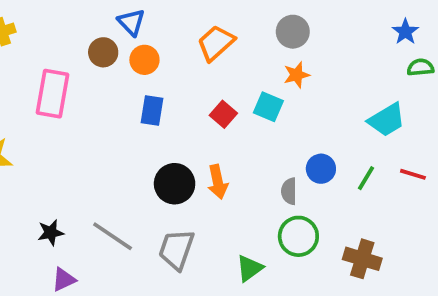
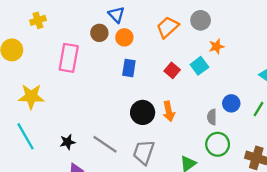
gray circle: (293, 32) -> (201, 20), moved
cyan square: (268, 107) -> (199, 66), turned 30

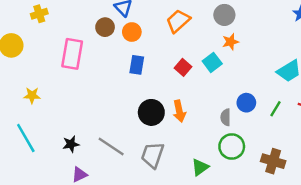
gray circle: (201, 20) -> (224, 15), moved
yellow star: (31, 97) -> (32, 95), size x0.6

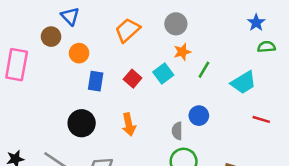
orange circle: (132, 32) -> (79, 53), moved
blue rectangle: (137, 65) -> (96, 81), moved
green line: (276, 109) -> (204, 70), moved
black circle: (151, 112) -> (82, 123), moved

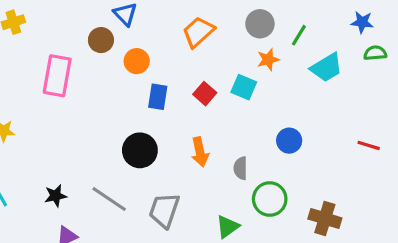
blue star: (256, 23) -> (362, 22), turned -30
green line: (204, 70) -> (299, 35), moved
cyan square: (163, 74) -> (244, 87), turned -30
cyan trapezoid: (243, 82) -> (326, 68), moved
gray semicircle: (177, 131) -> (240, 168), moved

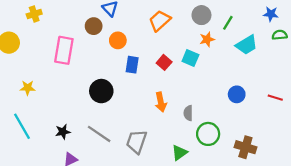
blue circle: (289, 141) -> (237, 94), moved
black circle: (140, 150) -> (101, 91), moved

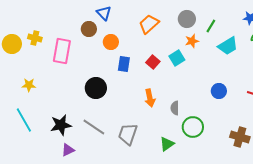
yellow cross: (34, 14) -> (35, 38), moved, turned 32
cyan square: (190, 58) -> (177, 58), turned 35
black star: (63, 132) -> (61, 125), size x1.5
brown cross: (245, 147) -> (240, 137), moved

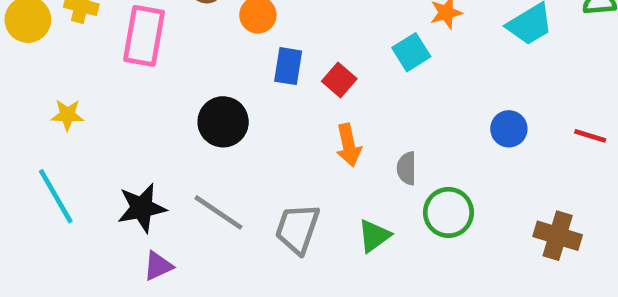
red square: (153, 62) -> (339, 80), moved
green triangle: (167, 144) -> (374, 236), moved

